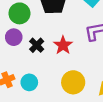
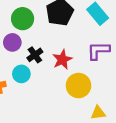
cyan circle: (29, 82) -> (21, 74), moved
yellow circle: (73, 82) -> (78, 86), moved

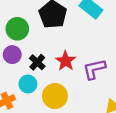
purple L-shape: (98, 51) -> (94, 69), moved
yellow circle: (78, 86) -> (55, 96), moved

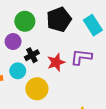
purple L-shape: (94, 69) -> (81, 57), moved

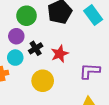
purple L-shape: (81, 57) -> (90, 71), moved
cyan circle: (18, 71) -> (15, 58), moved

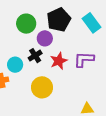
purple circle: (16, 36) -> (45, 38), moved
purple L-shape: (90, 71) -> (84, 59), moved

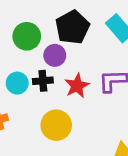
black cross: (35, 56) -> (43, 81), turned 32
cyan circle: (15, 65) -> (17, 83), moved

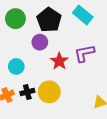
green circle: (27, 36) -> (15, 19), moved
black cross: (43, 81) -> (27, 92), moved

